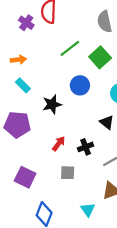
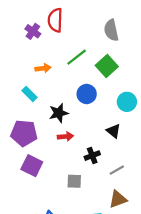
orange arrow: (18, 60) -> (43, 68), moved
red arrow: (59, 144) -> (65, 137), moved, turned 48
purple square: (25, 177) -> (32, 166), moved

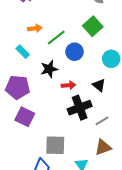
green line: (77, 57) -> (56, 37), moved
red arrow: (65, 137) -> (68, 85), moved
black cross: (92, 156) -> (80, 108), size x1.6
gray square: (74, 181) -> (55, 145), moved, size x1.5

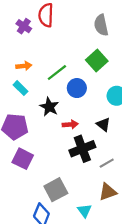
orange arrow: (35, 28) -> (24, 66), moved
black star: (49, 69) -> (49, 107), turned -30
gray square: (55, 145) -> (56, 190), turned -30

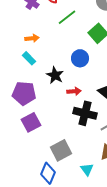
green line: (57, 73) -> (67, 17), moved
black cross: (82, 149) -> (85, 113), turned 35
purple square: (23, 159) -> (31, 122), turned 36

